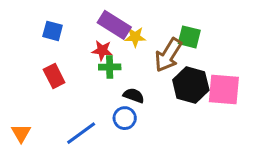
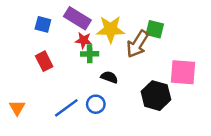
purple rectangle: (114, 25) -> (77, 18), moved
yellow star: (135, 37) -> (111, 29), size x1.6
black hexagon: (191, 85) -> (156, 96), moved
blue circle: (125, 118) -> (96, 104), moved

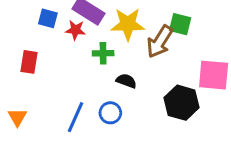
red star: (84, 40) -> (75, 30), moved
red rectangle: (44, 61) -> (29, 62), moved, turned 36
blue line: (66, 108) -> (75, 117), turned -30

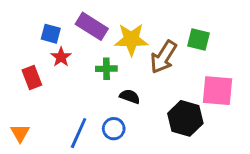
green square: (180, 24) -> (199, 39), moved
red star: (75, 30) -> (61, 57), moved, turned 30
red rectangle: (29, 62) -> (32, 77), turned -30

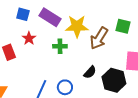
blue square: (51, 34) -> (23, 14), moved
black semicircle: (130, 97) -> (90, 72), moved, turned 112

